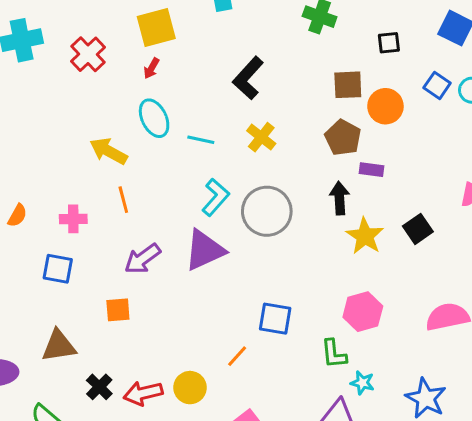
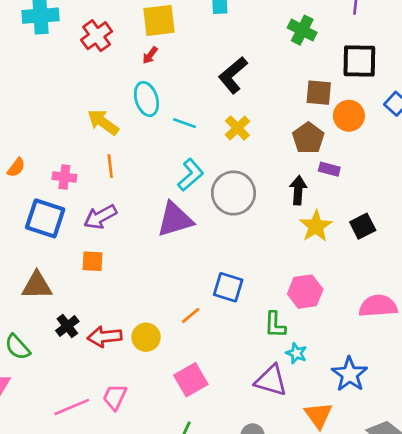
black square: (389, 43) -> (359, 61), size x1.8
purple arrow: (143, 259) -> (100, 217), moved
blue square: (58, 269) -> (45, 218), size x1.4

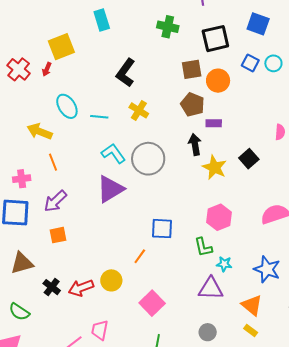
red arrow: (150, 55) -> (47, 69), moved
cyan L-shape: (191, 175) -> (113, 153), turned -70

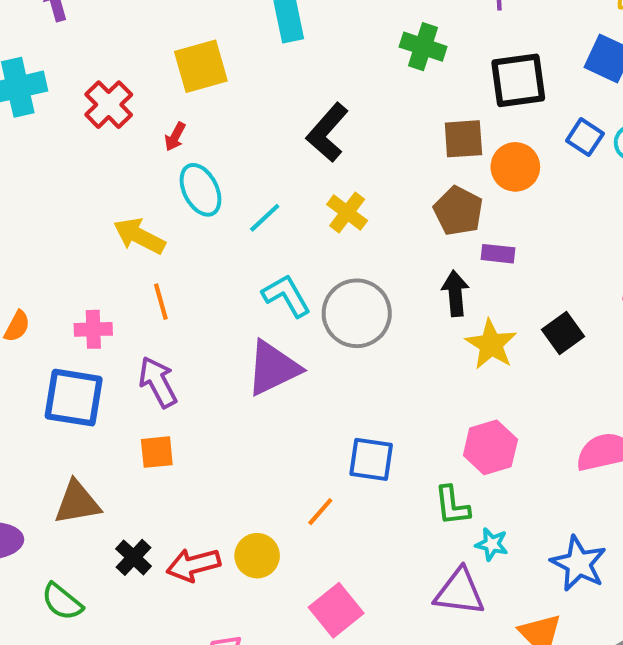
red arrow: (47, 69) -> (175, 137), moved
cyan line: (99, 117) -> (265, 218), turned -54
purple arrow: (55, 201) -> (158, 382), turned 100

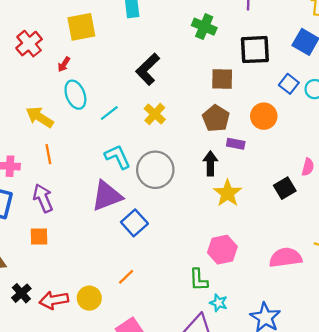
orange circle: (515, 167) -> (264, 116), moved
black square: (563, 333) -> (285, 188), moved
blue square: (371, 459) -> (134, 223), moved, turned 35

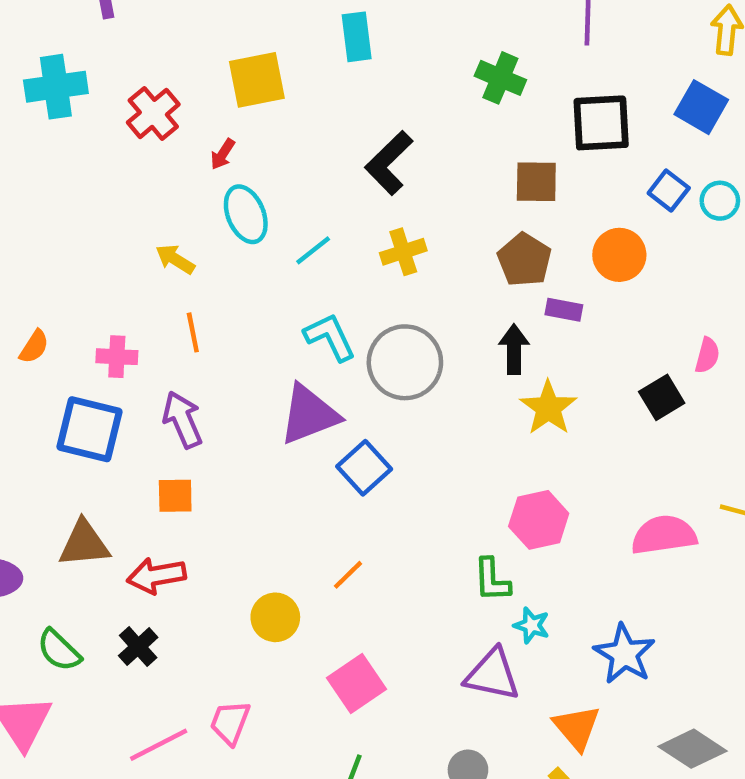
yellow cross: (155, 114) -> (403, 252), turned 30
yellow arrow: (40, 117) -> (175, 259), size x0.7
black cross: (21, 293) -> (138, 647), moved
red arrow: (54, 300) -> (156, 576), moved

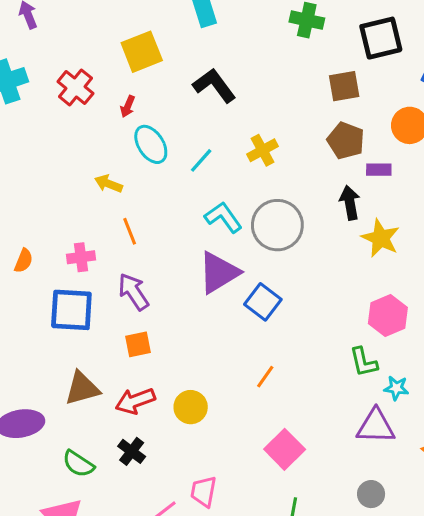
black L-shape: (389, 163) -> (214, 85), moved, turned 108
yellow circle: (275, 617) -> (191, 407), moved

